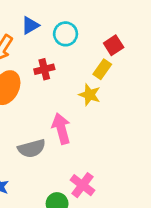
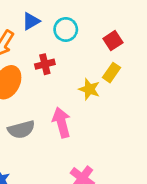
yellow rectangle: (102, 69) -> (112, 73), moved
gray semicircle: (32, 148) -> (21, 129), moved

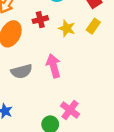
yellow star: (89, 89) -> (67, 28), moved

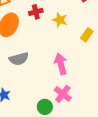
yellow rectangle: (93, 26) -> (87, 35), moved
pink arrow: (54, 66) -> (61, 64), moved

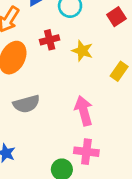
pink cross: (63, 94) -> (86, 152), turned -30

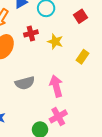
gray semicircle: (26, 104) -> (25, 83), moved
pink cross: (86, 152) -> (58, 116), turned -36

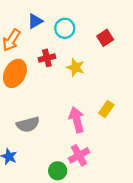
yellow rectangle: (82, 57) -> (106, 109), moved
gray semicircle: (25, 83) -> (28, 124), moved

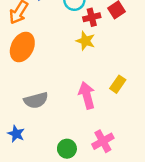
red cross: (47, 58) -> (92, 17), moved
pink cross: (79, 155) -> (103, 141), moved

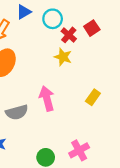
red cross: (92, 17) -> (69, 35), turned -35
pink arrow: (87, 95) -> (47, 98), moved

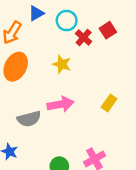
yellow star: (63, 57) -> (62, 64), moved
pink arrow: (47, 98) -> (61, 104), turned 95

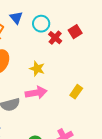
blue triangle: (36, 13) -> (16, 18), turned -40
yellow star: (62, 64) -> (37, 69), moved

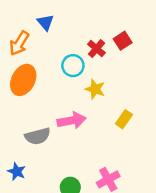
cyan circle: (41, 24) -> (73, 66), moved
yellow star: (37, 69) -> (95, 89), moved

